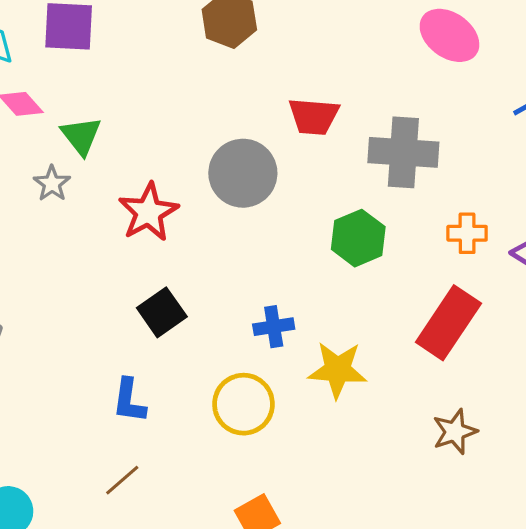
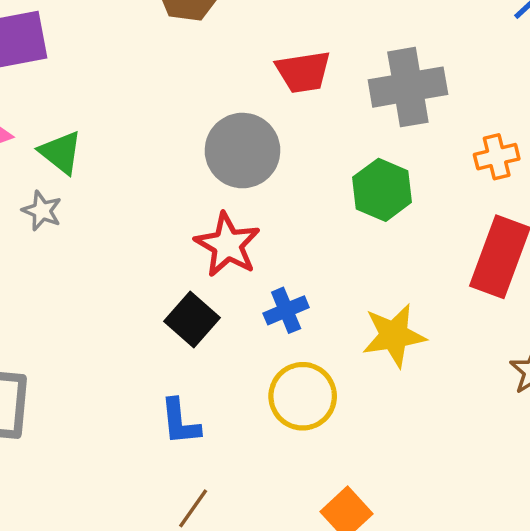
red star: (148, 212) -> (227, 245), moved
blue cross: (274, 327) -> (286, 310), moved

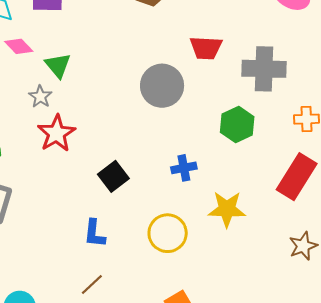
red star: (227, 245) -> (56, 133), moved
blue cross: (286, 310) -> (184, 168), moved

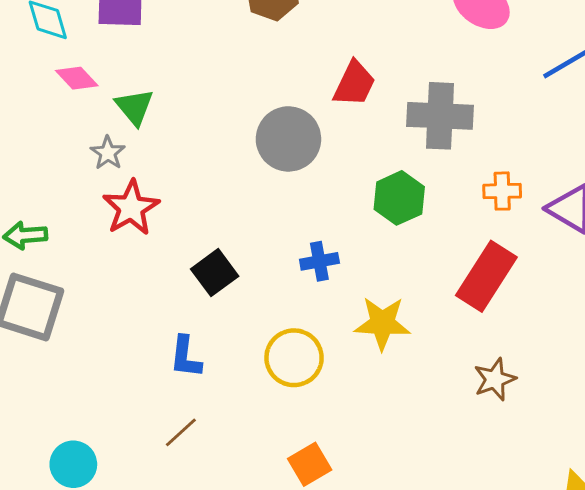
red trapezoid: (206, 48) -> (354, 84), turned -68

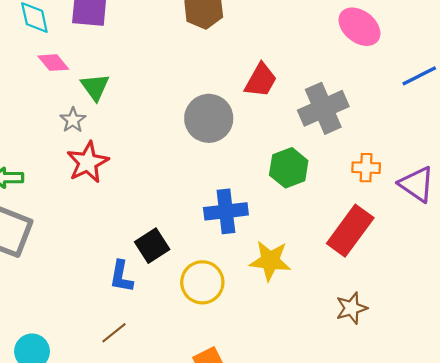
gray cross: (440, 116) -> (323, 108), turned -30
blue cross: (319, 261) -> (226, 211), size x1.5
black square: (215, 273) -> (152, 246), moved

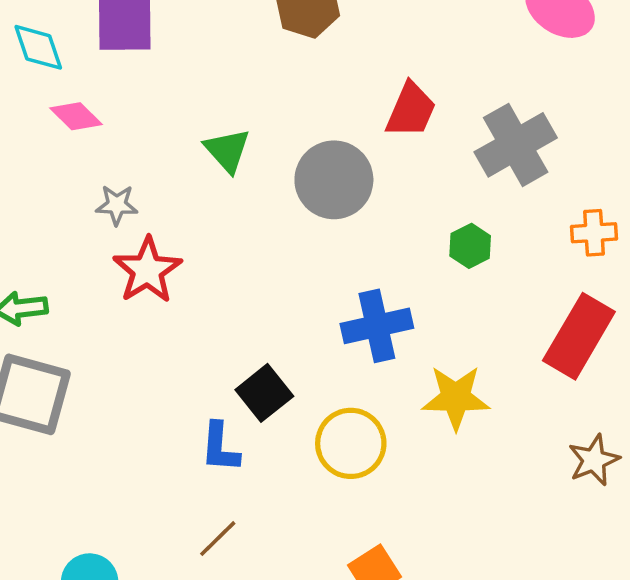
green triangle: (95, 87) -> (227, 150), moved
gray star: (73, 120) -> (117, 205), turned -30
green hexagon: (289, 168) -> (470, 246), size x0.7

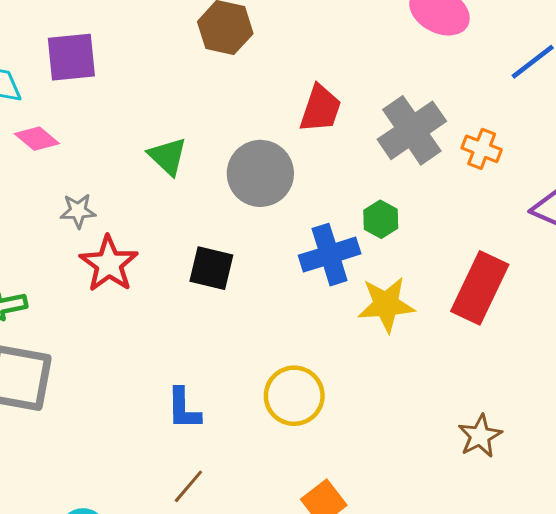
orange cross: (594, 233) -> (482, 149), moved, turned 30
blue cross: (377, 326) -> (330, 255), moved
black square: (264, 393) -> (211, 268), moved, turned -33
yellow star: (456, 398) -> (386, 304), moved
brown star: (594, 460) -> (480, 436), moved

